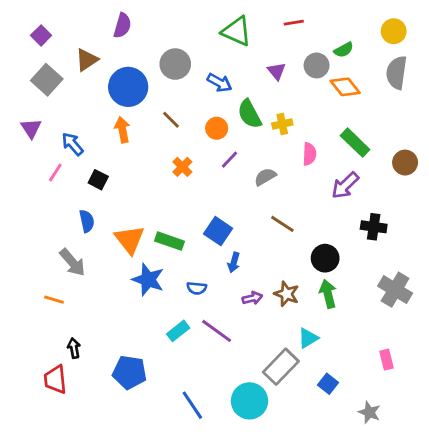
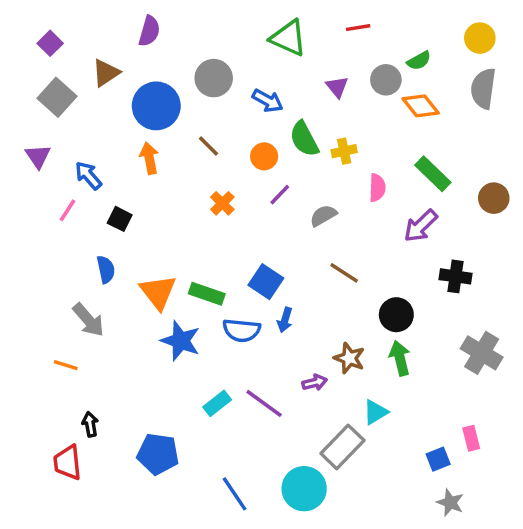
blue semicircle: (197, 288) -> (241, 330), moved, size x1.5
purple arrow: (252, 298) -> (315, 383), moved
blue square: (328, 384) -> (438, 459), moved, turned 30

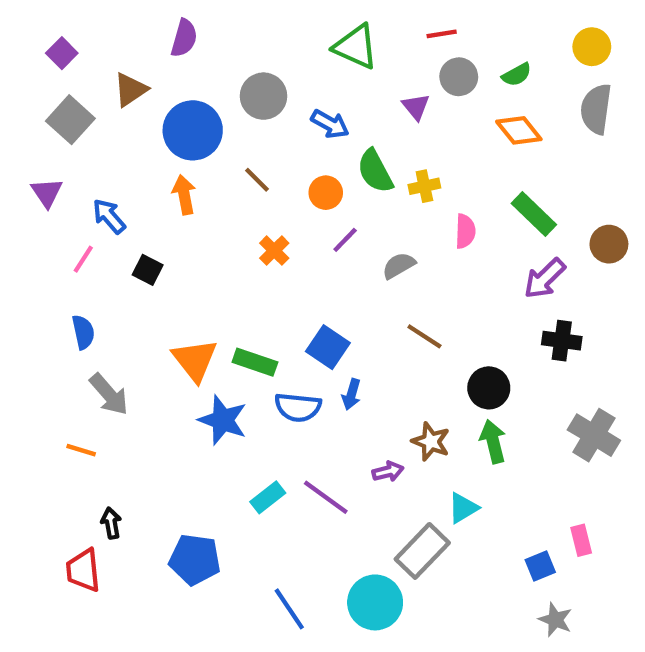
gray circle: (386, 80) -> (459, 77), moved
purple arrow: (421, 226) -> (545, 278), moved
blue semicircle: (106, 269) -> (83, 332), moved

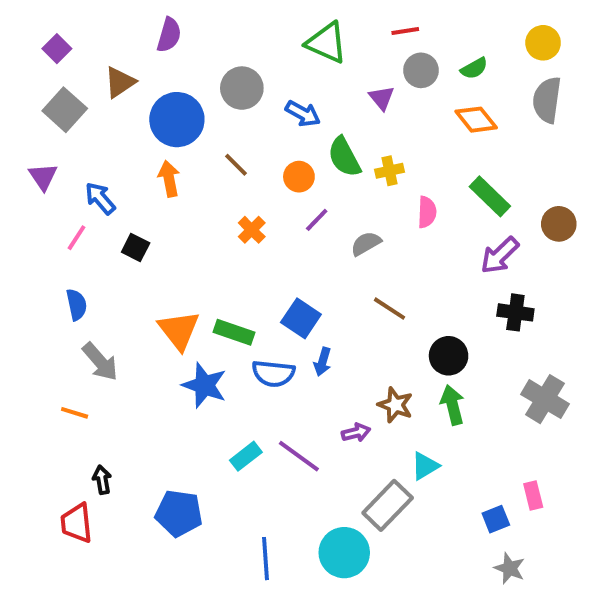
blue line: (289, 609) -> (265, 559), turned 30

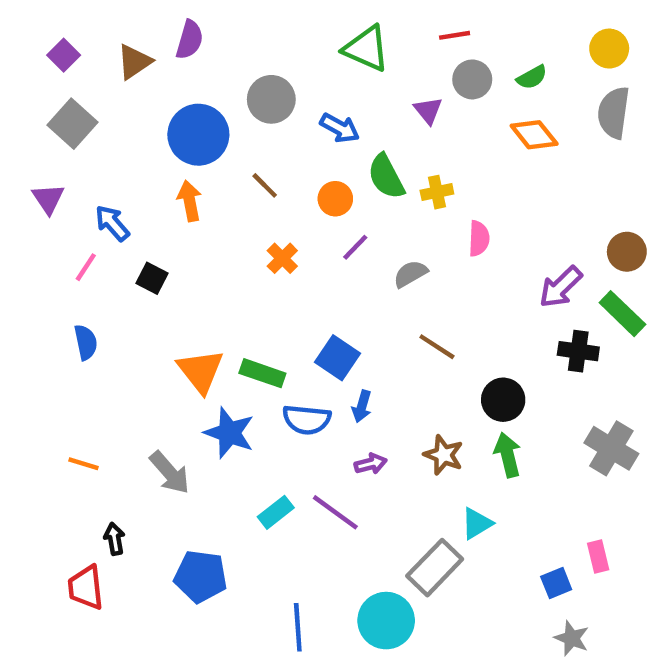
brown triangle: (120, 82) -> (134, 62), moved
green rectangle: (490, 196) -> (622, 314), moved
gray arrow: (100, 362) -> (170, 473), moved
purple arrow: (356, 433) -> (371, 464), moved

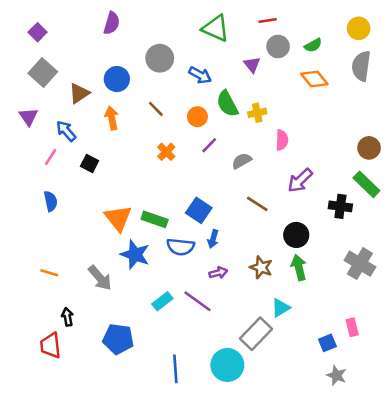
brown triangle: (134, 62) -> (79, 93), moved
blue circle: (198, 135) -> (117, 79), size x0.7
purple arrow: (561, 287) -> (300, 180), moved

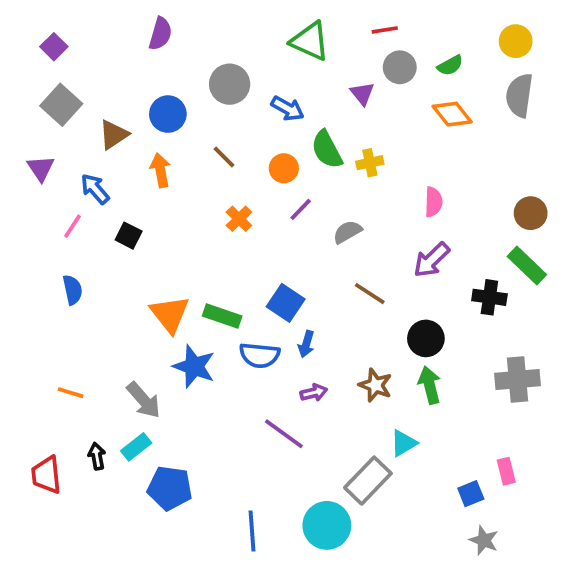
pink semicircle: (282, 140) -> (433, 202), moved
gray cross: (360, 264) -> (518, 380), turned -36
cyan rectangle: (162, 301) -> (136, 447), moved
red trapezoid: (51, 345) -> (46, 475), moved

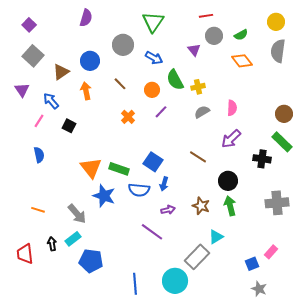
green triangle: (310, 41) -> (153, 22), moved, turned 40
gray semicircle: (347, 232) -> (202, 112), moved
pink rectangle: (506, 471) -> (271, 252), turned 56

